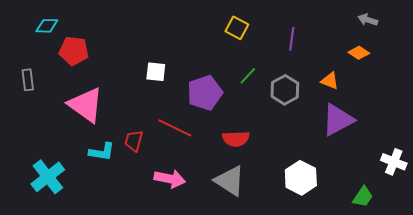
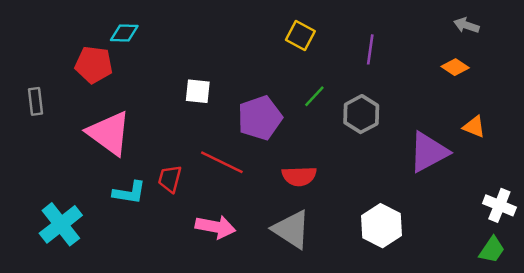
cyan diamond: (47, 26) -> (124, 33), moved
orange triangle: (330, 81) -> (474, 127), moved
green trapezoid: (363, 197) -> (492, 250), moved

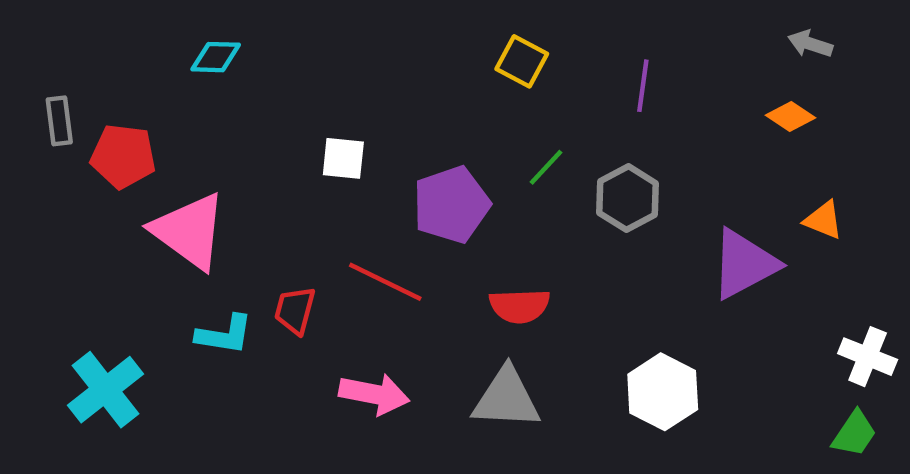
red pentagon: (94, 65) -> (123, 156), moved
gray rectangle: (35, 101) -> (59, 121), moved
gray triangle: (292, 229) -> (506, 398), turned -30

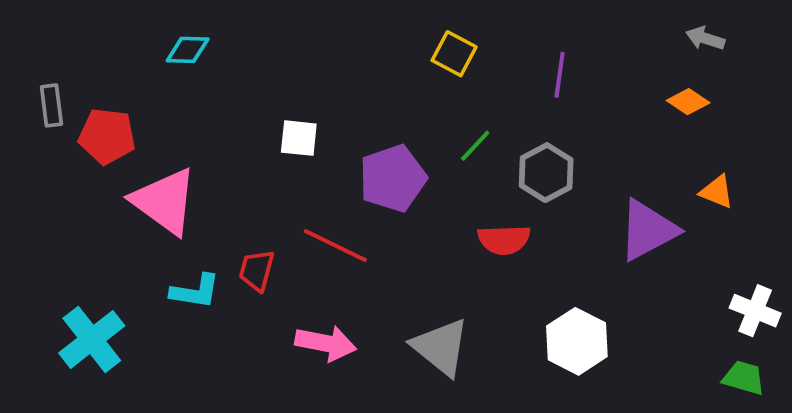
red semicircle: (520, 306) -> (504, 240), moved
gray triangle: (506, 398) -> (441, 347), turned 36
green trapezoid: (854, 434) -> (744, 378), turned -108

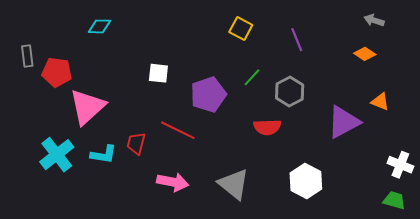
purple line: (560, 75) -> (297, 40), turned -30
pink triangle: (165, 201) -> (87, 107), turned 42
cyan cross: (92, 339) -> (57, 155), moved

